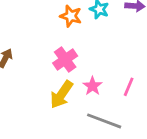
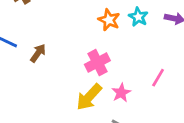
pink line: (129, 87) -> (158, 78), moved

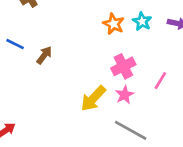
pink cross: (97, 63) -> (123, 66), moved

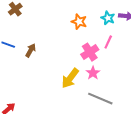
cyan star: (142, 21) -> (108, 18), moved
pink line: (160, 81) -> (108, 42), moved

